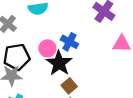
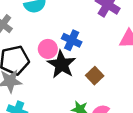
brown square: (69, 86) -> (95, 76), moved

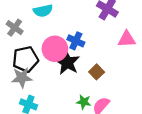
pink circle: (48, 49) -> (55, 49), size x1.5

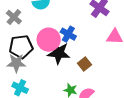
black star: (67, 62) -> (59, 53), turned -30

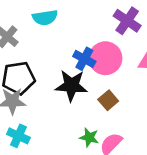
pink circle: (49, 40) -> (105, 58), moved

